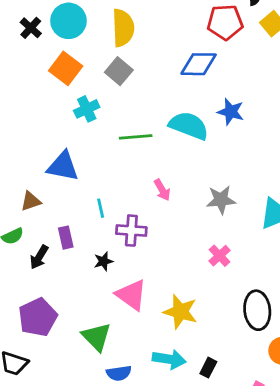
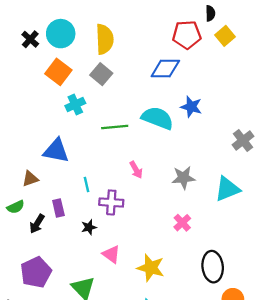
pink triangle: (131, 295) -> (111, 254), size x0.7

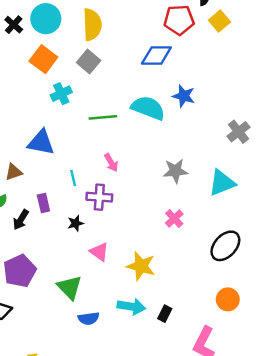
pink arrow: (136, 170) -> (111, 163), moved
black ellipse: (213, 267) -> (225, 246), moved, turned 48

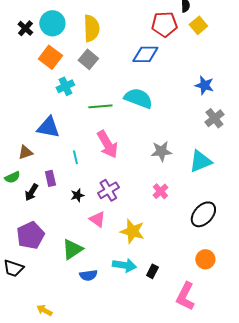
blue star: (184, 96) -> (204, 85), moved
pink arrow: (111, 163) -> (107, 144), size x1.8
purple cross: (99, 197) -> (108, 190), moved, turned -35
green triangle: (70, 287) -> (72, 249), turned 40

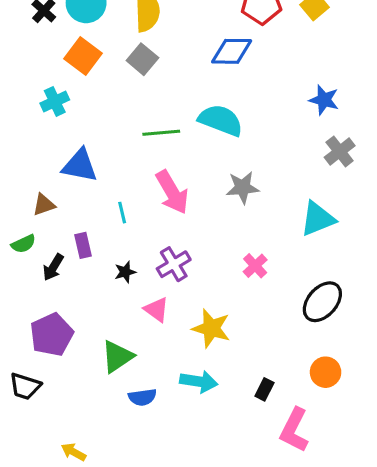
cyan cross: (65, 86) -> (55, 101), moved
gray star: (161, 151) -> (243, 188), moved
black rectangle: (152, 271) -> (264, 389), moved

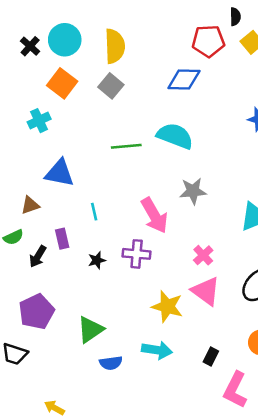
pink arrow: (172, 192) -> (154, 215), moved
purple cross: (174, 264) -> (137, 254), turned 36
pink triangle: (156, 310) -> (206, 291), moved, size x1.4

